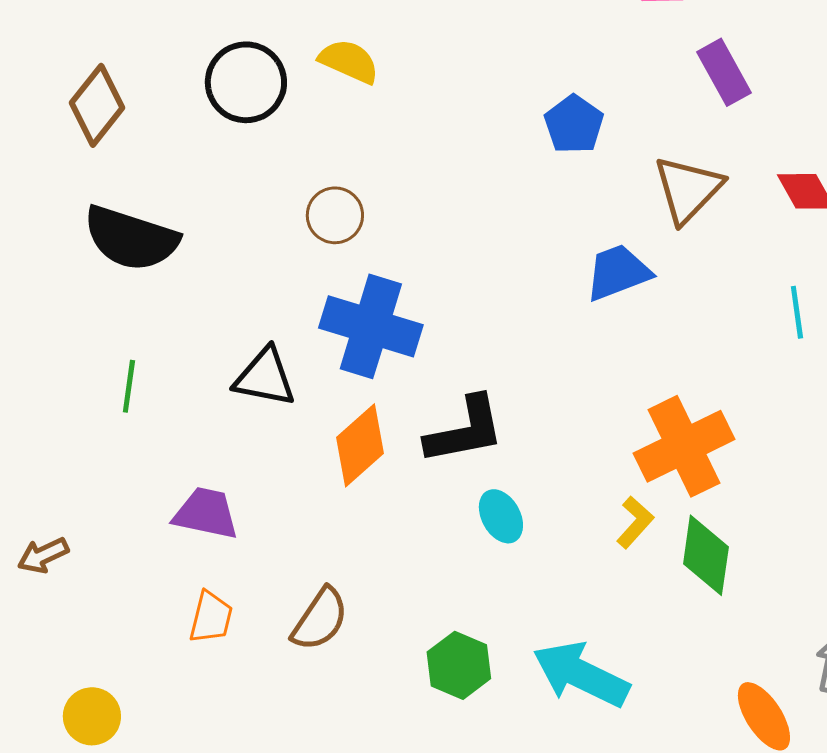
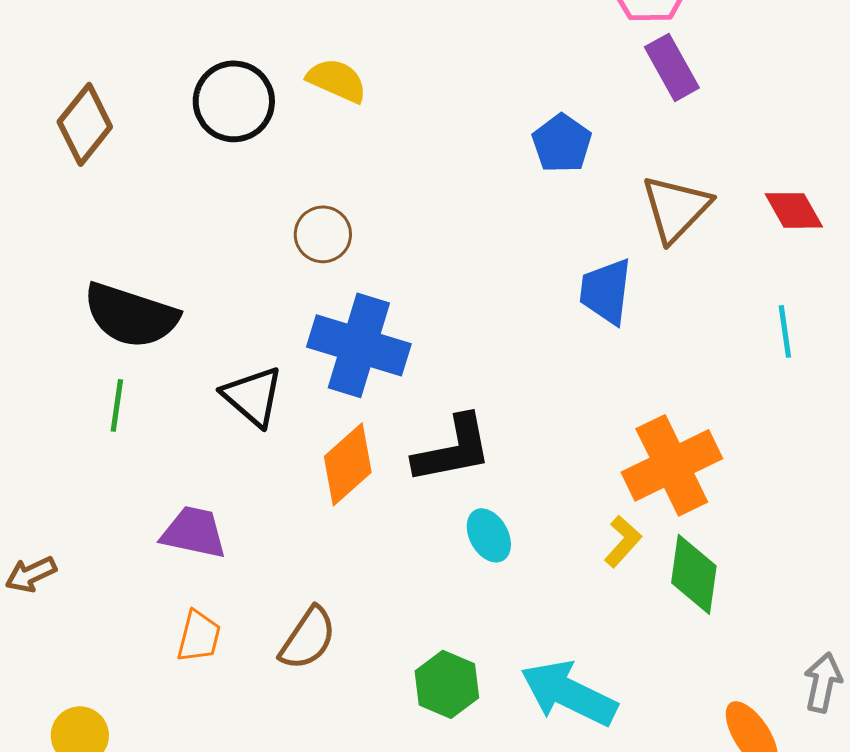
purple rectangle: (724, 72) -> (672, 67), moved
black semicircle: (131, 238) -> (131, 315), moved
blue trapezoid: (618, 272) -> (606, 291), turned -62
black triangle: (265, 377) -> (253, 396), turned 30

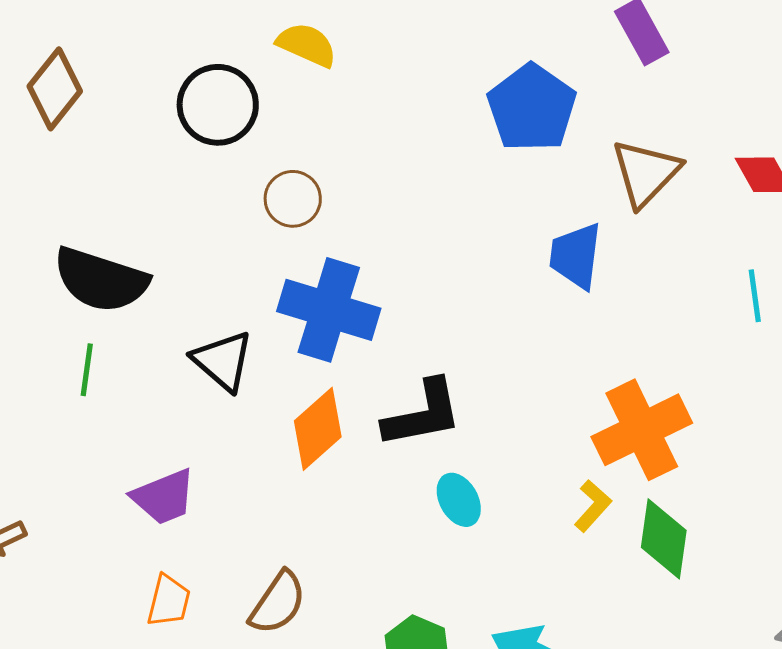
black circle: (234, 101) -> (218, 105), moved
blue pentagon: (562, 143) -> (532, 108), size x1.5
purple trapezoid: (194, 532) -> (164, 497), turned 146

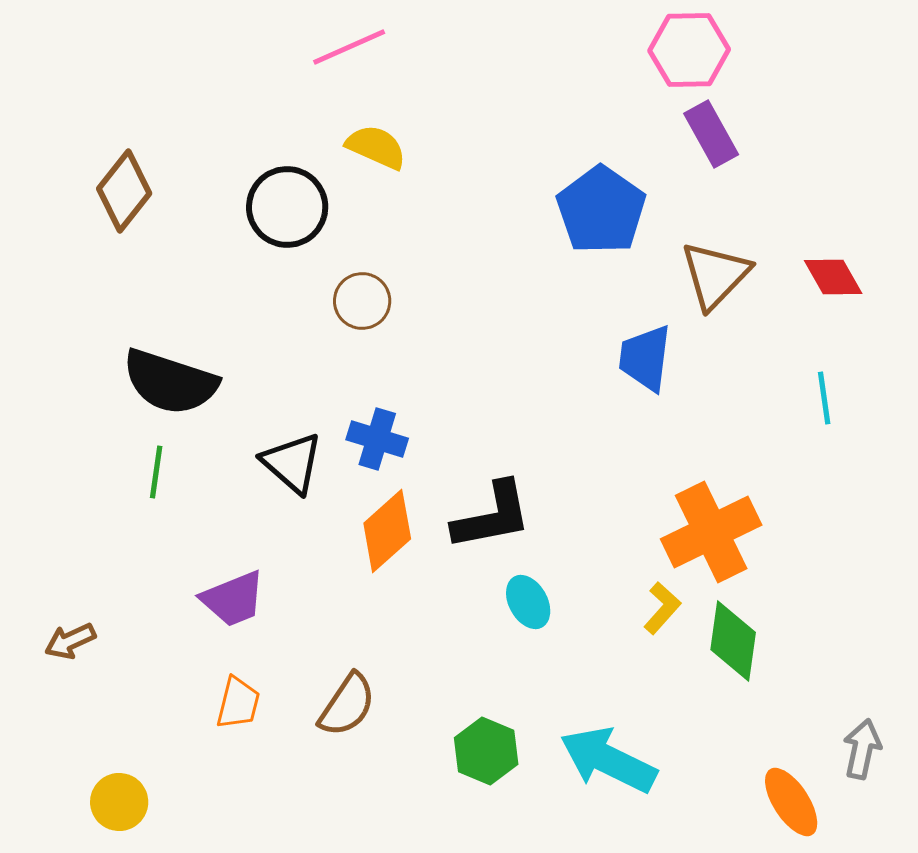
blue cross: (329, 310) -> (377, 439), moved, size x0.6

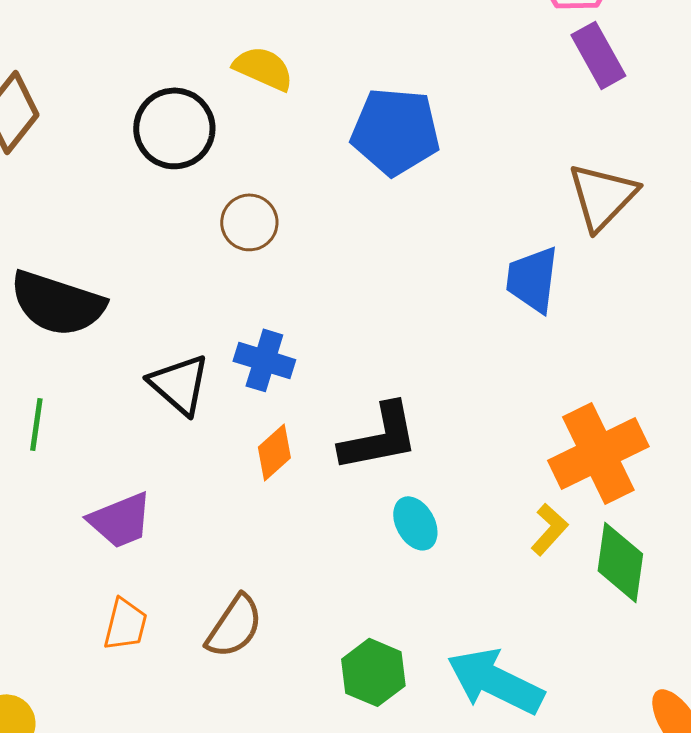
blue pentagon: (601, 210) -> (395, 131), moved, turned -30
green line: (156, 472) -> (36, 424), moved
orange diamond: (387, 531) -> (274, 452), size x0.7

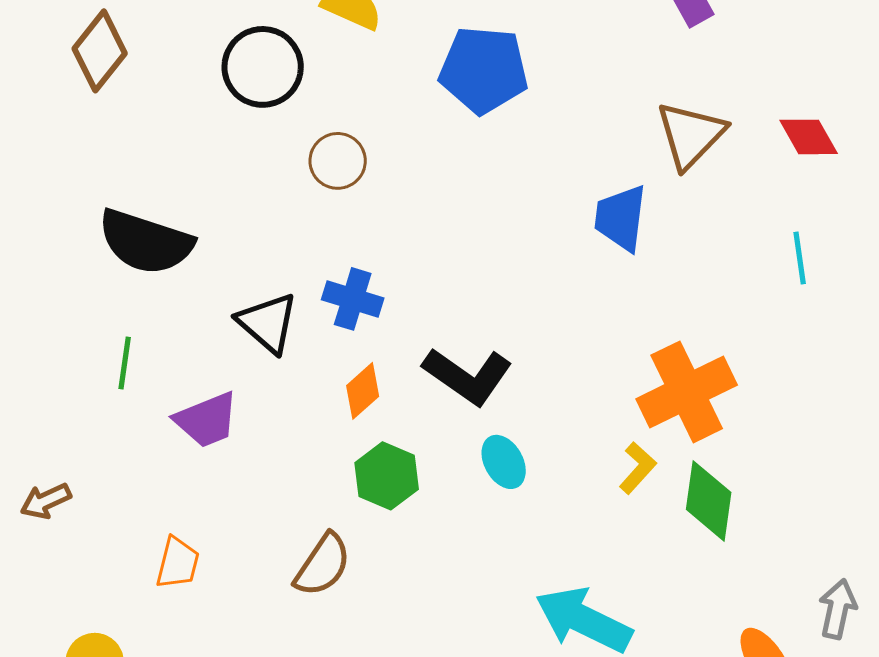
black L-shape: (379, 437) -> (468, 376), turned 46
purple trapezoid: (120, 520) -> (207, 420), moved
orange trapezoid: (125, 624) -> (178, 563), moved
green hexagon: (373, 672) -> (387, 476), moved

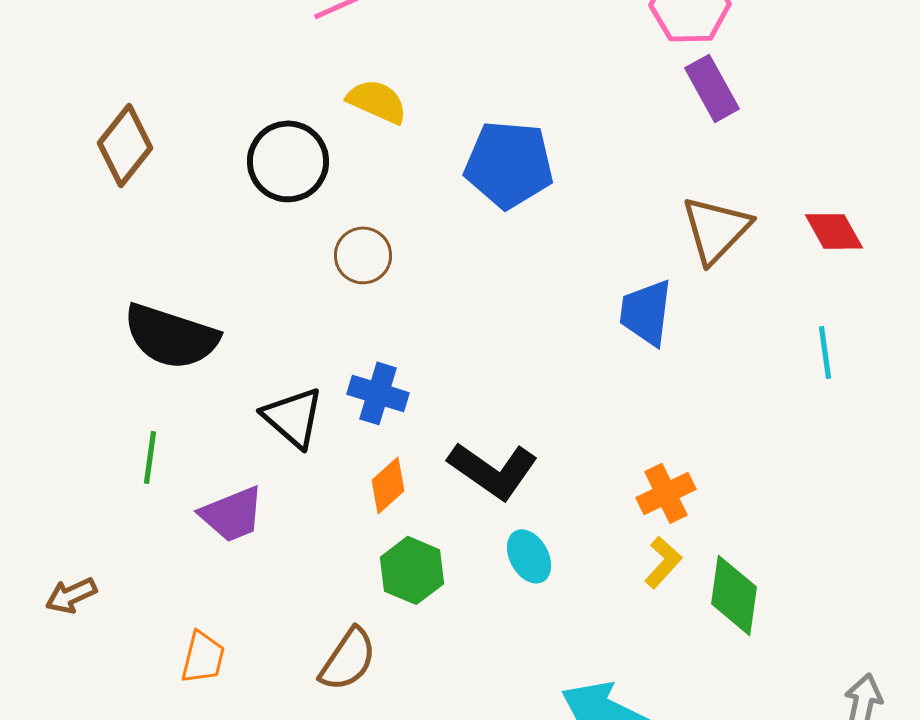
orange cross: (687, 392) -> (666, 493), moved, size x0.6

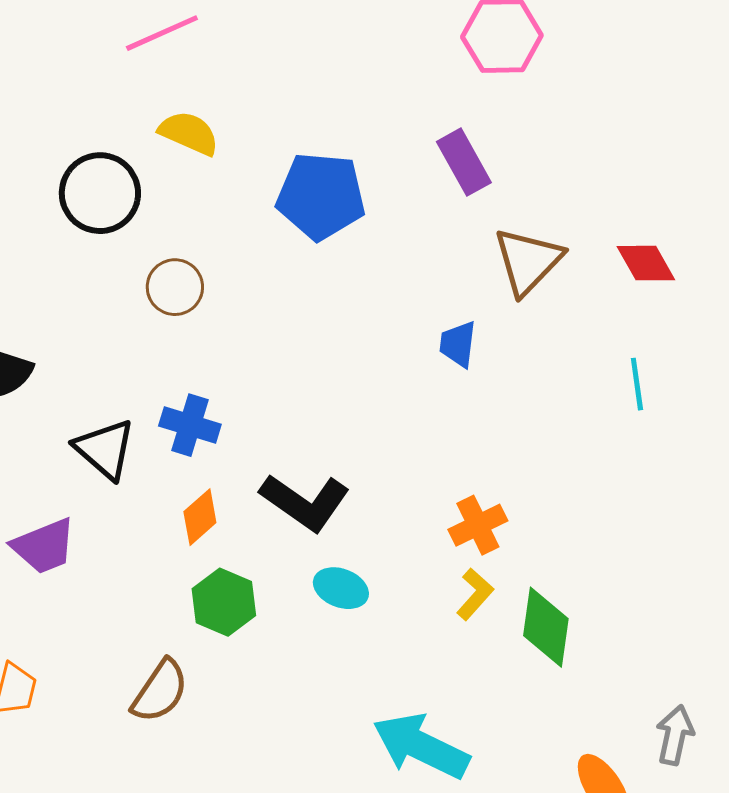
purple rectangle: (712, 88) -> (464, 162), moved
blue trapezoid: (646, 312) -> (458, 344), size x0.7
cyan ellipse: (529, 556) -> (341, 588), turned -40

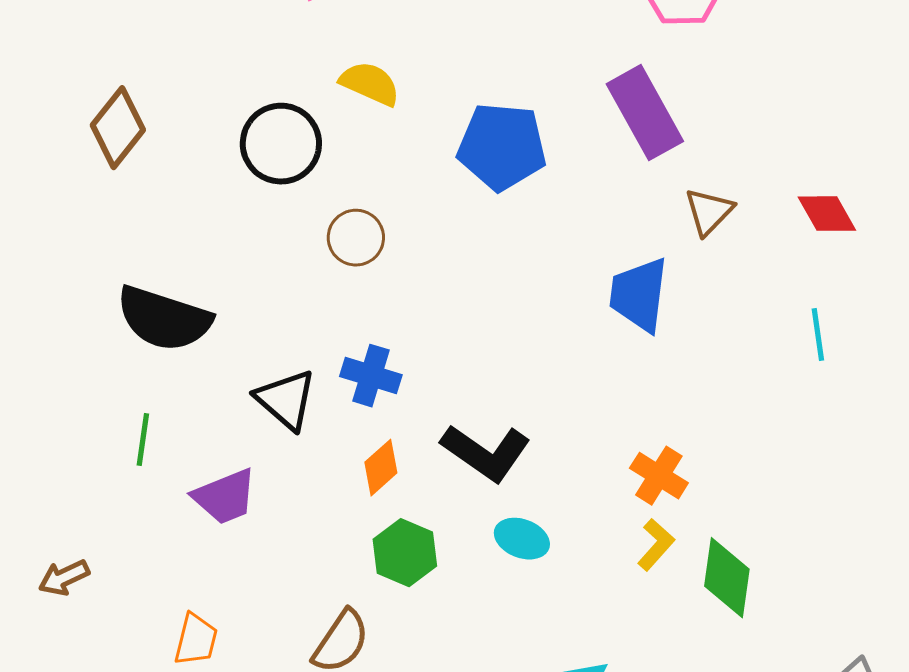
purple rectangle: (464, 162) -> (645, 113), size x1.4
brown triangle: (528, 261) -> (709, 212), size x0.7
blue trapezoid: (458, 344) -> (639, 295), size x1.6
orange cross: (478, 525) -> (659, 476), turned -32

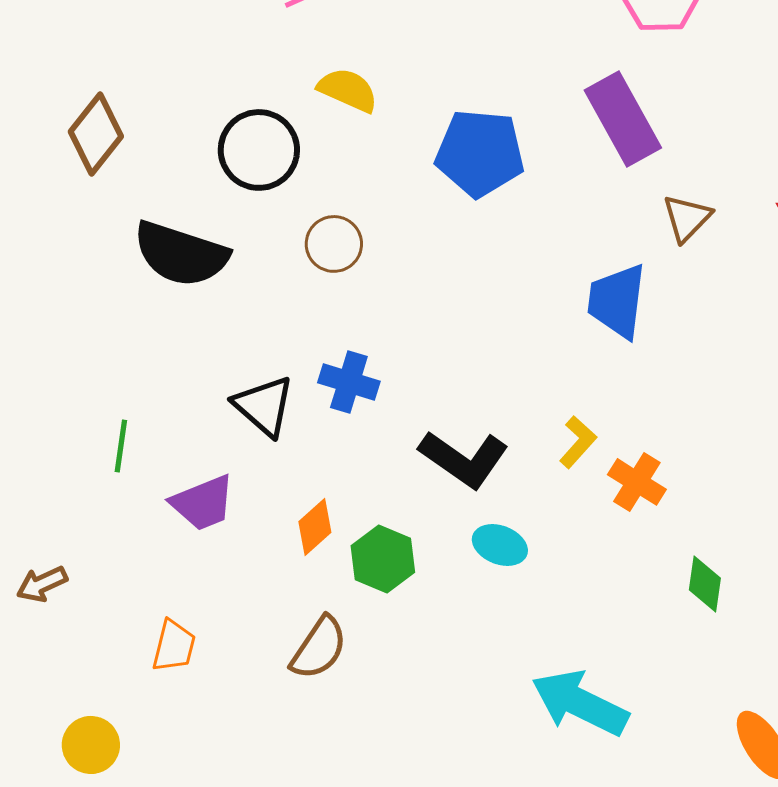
black semicircle: (164, 319) -> (181, 254), moved
orange diamond: (381, 468) -> (315, 527), moved
yellow L-shape: (656, 545) -> (578, 442), moved
green diamond: (727, 578) -> (705, 584), size x0.7

